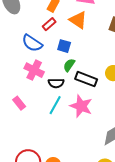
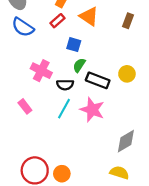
blue semicircle: (32, 43) -> (23, 27), moved

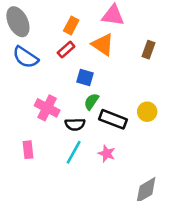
pink rectangle: (25, 106) -> (28, 150), turned 32
pink star: (92, 110) -> (107, 153), size x0.6

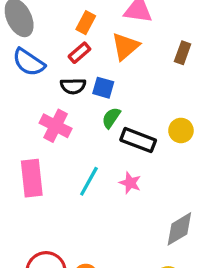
orange triangle: (103, 45) -> (125, 46), turned 45
black semicircle: (75, 124) -> (73, 86), moved
pink rectangle: (28, 150) -> (32, 178), size x1.6

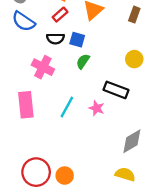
yellow circle: (181, 130) -> (134, 59), moved
black rectangle: (138, 140) -> (116, 90), moved

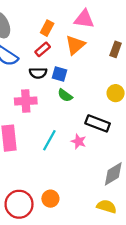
green semicircle: (83, 61) -> (65, 95), turned -88
pink cross: (43, 67) -> (26, 101), turned -30
orange circle: (65, 176) -> (50, 199), moved

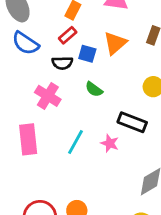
orange triangle: (75, 45) -> (115, 43), moved
blue square: (59, 74) -> (87, 54), moved
pink cross: (26, 101) -> (48, 96), turned 35

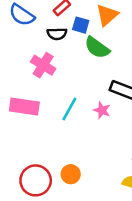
green semicircle: (94, 89) -> (97, 48), moved, size x1.5
pink rectangle: (28, 139) -> (24, 107), turned -76

